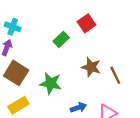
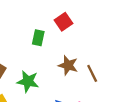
green rectangle: (61, 39) -> (38, 38), turned -35

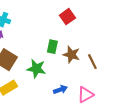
green rectangle: (38, 38) -> (52, 47), moved

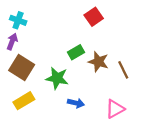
green rectangle: (52, 47) -> (76, 52), turned 48
blue arrow: (60, 90) -> (76, 103), moved, turned 32

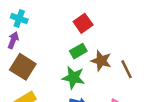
red square: (94, 17) -> (83, 23), moved
green star: (57, 78) -> (73, 78), moved

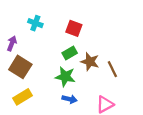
cyan cross: (19, 19) -> (35, 23), moved
red square: (83, 23) -> (74, 28), turned -35

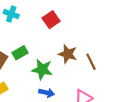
red square: (74, 28) -> (51, 20), turned 35
green rectangle: (70, 53) -> (20, 53), moved

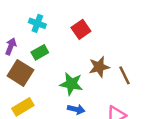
green rectangle: (20, 53) -> (40, 52), moved
brown star: (68, 54) -> (99, 67), turned -30

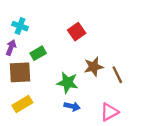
cyan cross: (37, 23) -> (20, 26), moved
brown square: (20, 73) -> (20, 72), turned -35

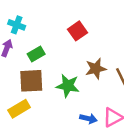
brown square: (20, 72) -> (31, 81), moved
blue arrow: (72, 106) -> (88, 119), moved

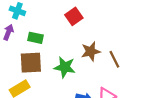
green rectangle: (36, 54) -> (35, 38), turned 42

